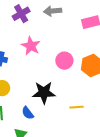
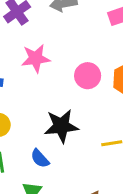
pink star: (31, 46) -> (36, 58), turned -30

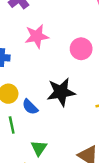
blue semicircle: (40, 158) -> (30, 107), moved

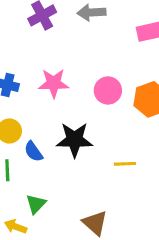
pink star: (37, 36) -> (54, 83), moved

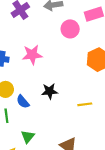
pink circle: (108, 90) -> (70, 29), moved
black star: (74, 140) -> (50, 91), size x0.7

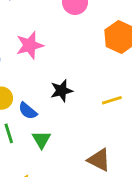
green triangle: (28, 137) -> (41, 140), moved

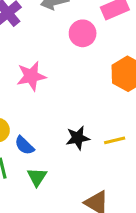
black star: (61, 91) -> (78, 138), moved

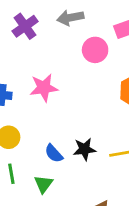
blue semicircle: (24, 145) -> (54, 153), moved

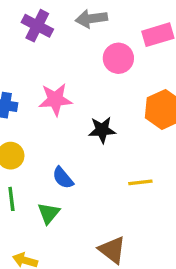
purple cross: (25, 26) -> (37, 26), turned -30
black star: (85, 149) -> (102, 130), moved

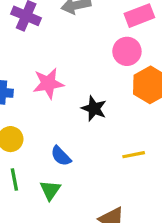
pink circle: (118, 58) -> (127, 51), moved
black star: (102, 130) -> (94, 109), turned 30

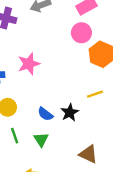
black star: (94, 109) -> (70, 112), moved, turned 30
yellow line: (134, 155) -> (95, 94), moved

